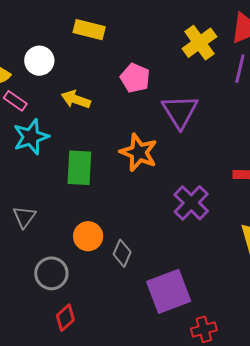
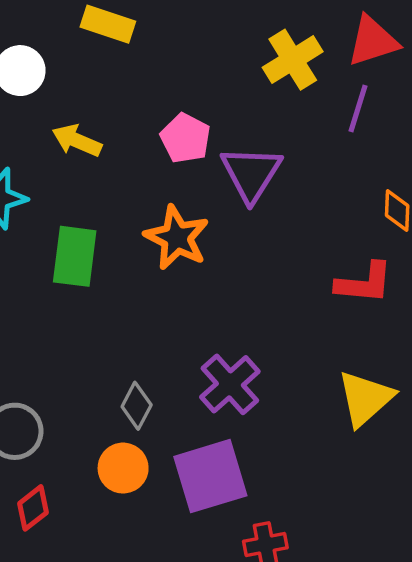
pink pentagon: (135, 78) -> (185, 138), moved
purple cross: (191, 203) -> (230, 384), moved
orange circle: (88, 236) -> (123, 468), moved

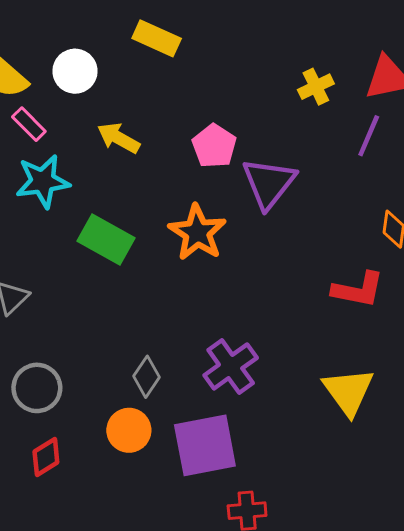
yellow cross: (293, 60) -> (316, 87), size x0.7
green rectangle: (75, 256) -> (106, 240), turned -74
yellow triangle: (365, 398) -> (348, 391), turned -30

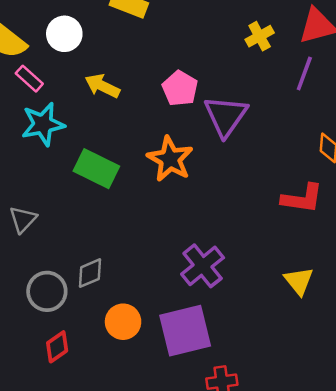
gray diamond: (146, 377) -> (90, 273), moved, turned 36
yellow triangle: (348, 391) -> (299, 281), size x0.7

